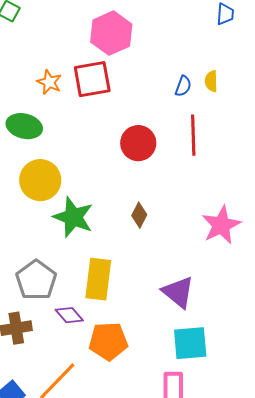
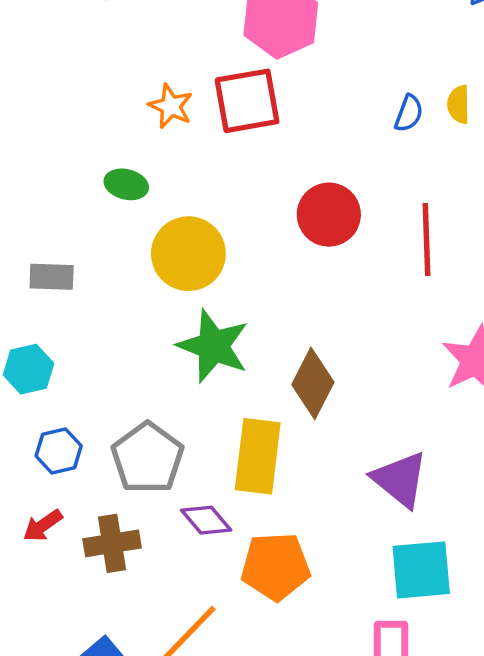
green ellipse: (24, 126) -> (126, 184), size x0.7
red line: (193, 135) -> (427, 239), moved
yellow circle: (40, 180) -> (188, 254), moved
brown diamond: (139, 215) -> (313, 383), moved, size x1.5

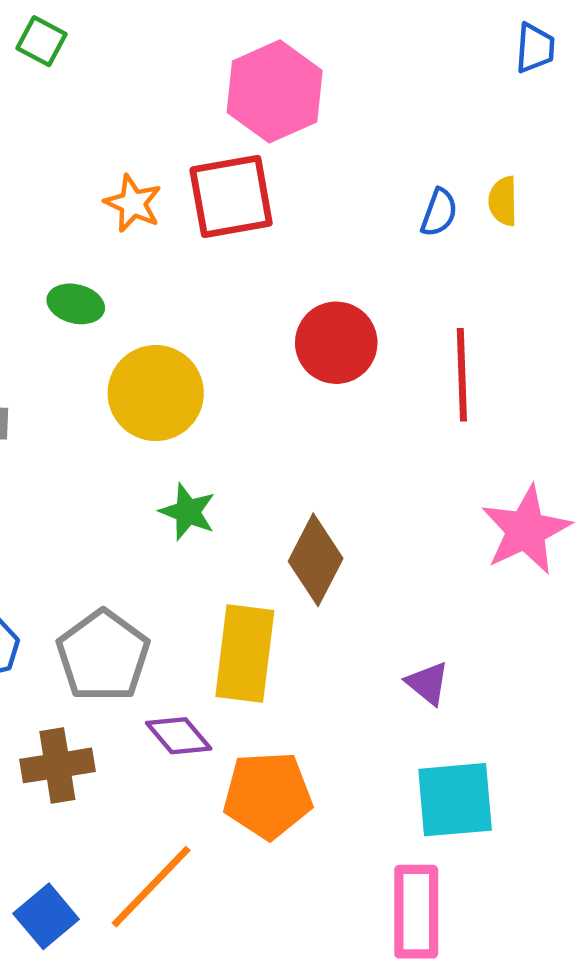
green star: (213, 346) -> (188, 512), size x0.6
purple triangle: (400, 479) -> (428, 683), size x0.6

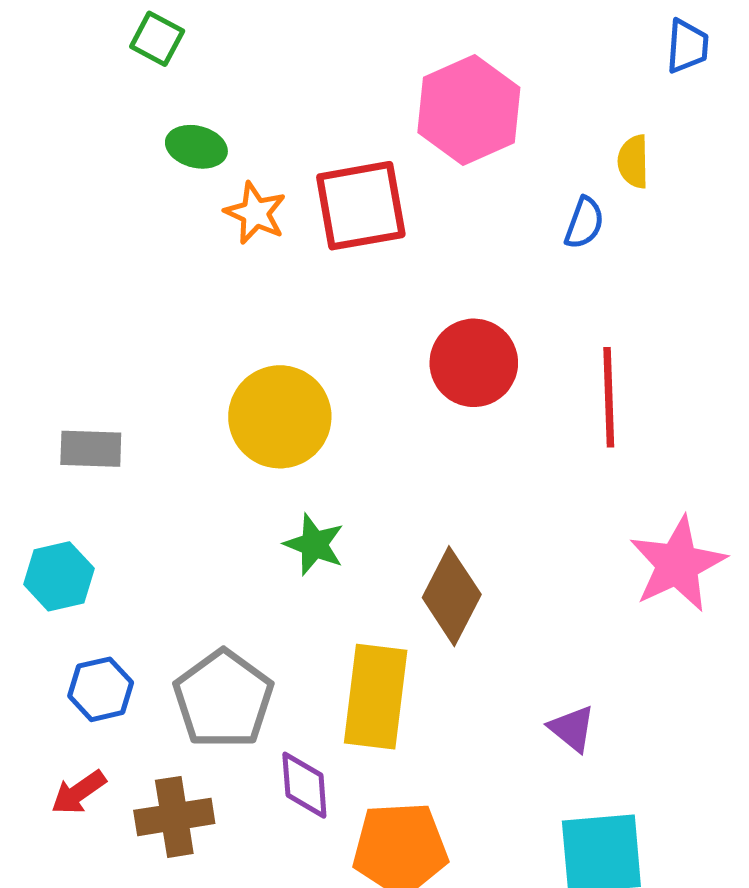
pink hexagon: (275, 91) -> (469, 110), moved
yellow semicircle: (503, 201) -> (633, 162), moved
green ellipse: (76, 304) -> (196, 147), moved
purple diamond: (179, 736) -> (304, 785), turned 36

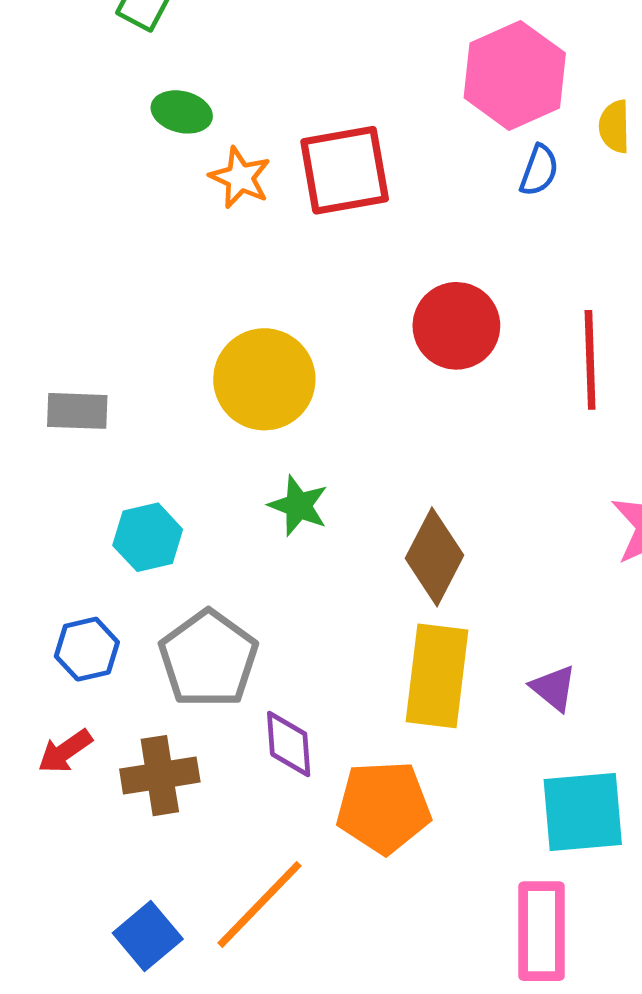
pink hexagon: (469, 110) -> (515, 75), moved
blue semicircle: (584, 223) -> (539, 170), moved
cyan hexagon: (59, 576) -> (148, 537), moved
yellow rectangle: (376, 697) -> (437, 676), moved

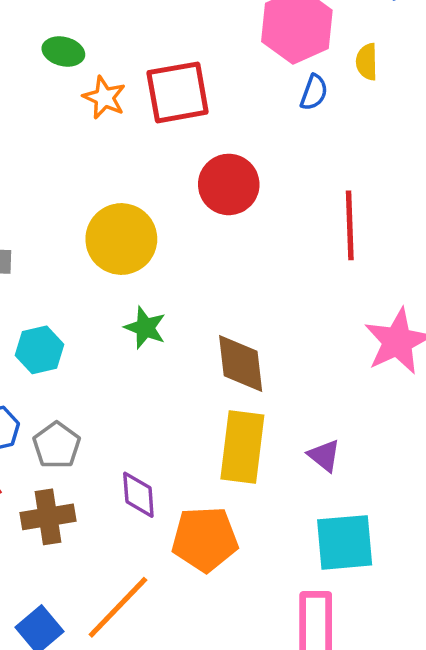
red circle: (456, 326) -> (229, 184), moved
brown diamond: (435, 557) -> (241, 363), turned -34
gray pentagon: (208, 659) -> (57, 445), moved, size x0.7

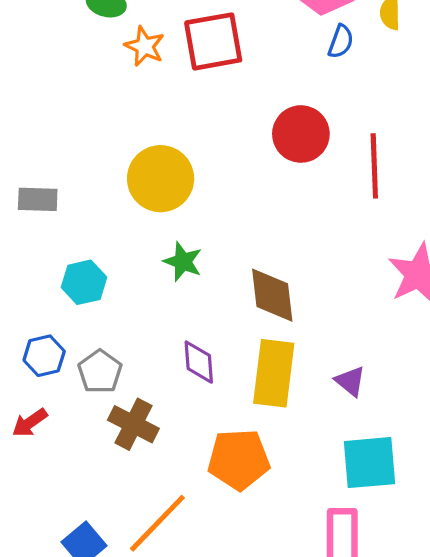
red circle: (229, 184) -> (301, 134), moved
purple diamond: (138, 495) -> (199, 362), moved
brown cross: (48, 517) -> (133, 424), moved, turned 36

